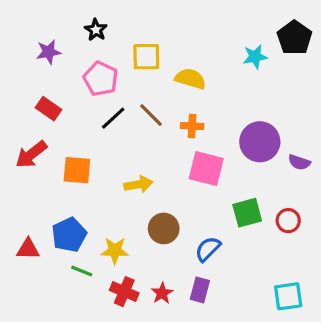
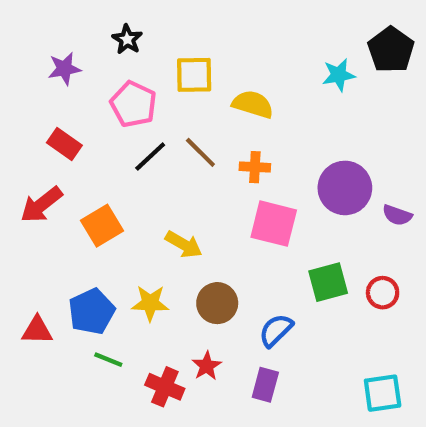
orange square: (77, 170) -> (102, 226), turned -36
yellow arrow: (138, 184) -> (184, 244), turned 40
yellow star: (115, 251) -> (150, 303), moved
red star: (162, 293) -> (207, 366), moved

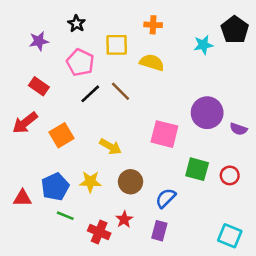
orange cross: (255, 167) -> (153, 25), moved
green square: (328, 282) -> (197, 169), turned 30
cyan square: (383, 393) -> (230, 236), turned 30

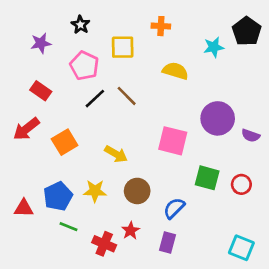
yellow semicircle: (152, 62) -> (175, 71), moved

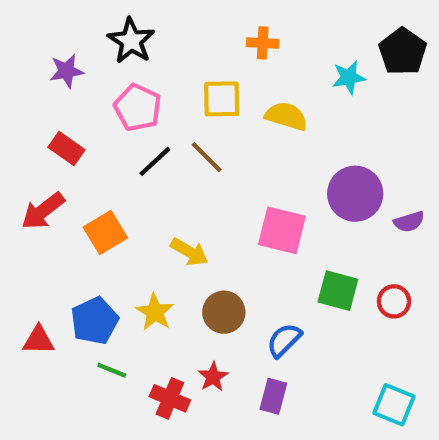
black star: (80, 25) -> (131, 41), size x1.5
yellow square: (123, 47) -> (222, 99), moved
purple semicircle: (251, 136) -> (409, 222), turned -36
yellow star: (95, 191) -> (155, 312), turned 30

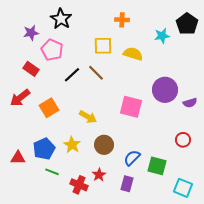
pink pentagon: (138, 108) -> (52, 50), moved
green square: (338, 291) -> (157, 166), moved

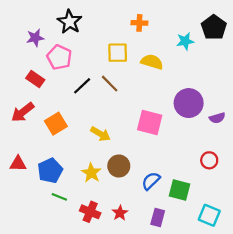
yellow star: (72, 145) -> (91, 173), moved
red triangle: (18, 158) -> (18, 164), moved
red star: (99, 175) -> (120, 213), moved
purple rectangle: (127, 184) -> (158, 218), moved

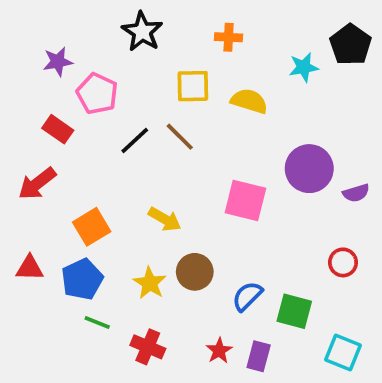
black star: (70, 22) -> (142, 32), moved
orange square: (56, 124) -> (92, 227), moved
red star: (120, 213) -> (219, 351), moved

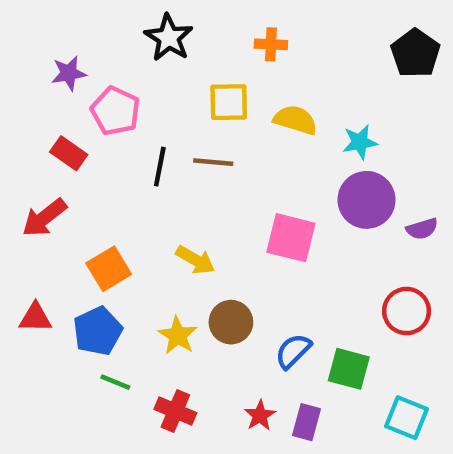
cyan star: (304, 67) -> (360, 142), moved
brown line: (180, 137) -> (213, 162), turned -40
black line: (135, 140) -> (160, 167), turned -36
red circle: (343, 262) -> (407, 311), size x1.4

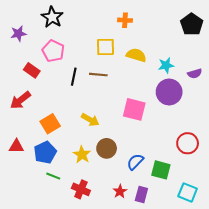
black star: (169, 38) -> (52, 17), moved
purple star: (69, 73) -> (18, 34), moved
purple semicircle: (422, 229) -> (195, 74), moved

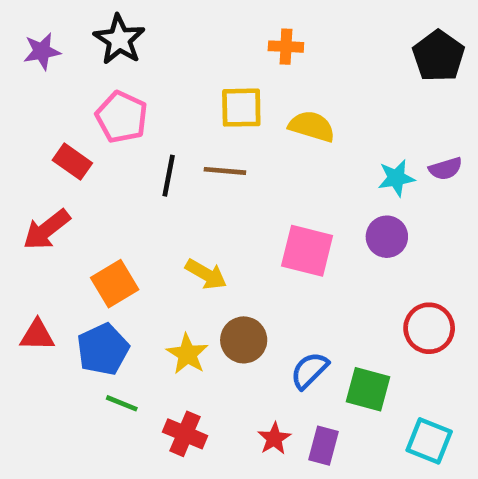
purple star: (18, 34) -> (42, 51), moved
cyan star: (166, 65) -> (396, 178), moved
purple circle: (169, 92) -> (387, 237), moved, size x0.7

